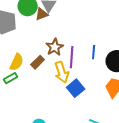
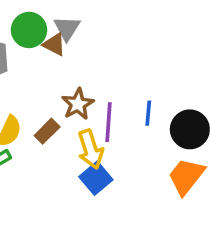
brown triangle: (42, 14) -> (54, 44), turned 48
blue square: (76, 88) -> (96, 178), moved

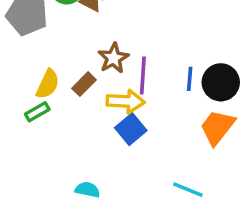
blue line: (148, 113) -> (190, 79), moved
yellow arrow: (90, 149) -> (126, 101), turned -69

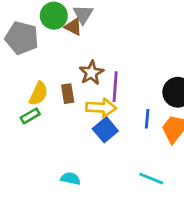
blue line: (190, 79) -> (147, 119), moved
brown rectangle: (84, 84) -> (68, 94), turned -54

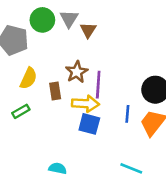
brown triangle: (73, 27) -> (88, 30), moved, turned 36
yellow semicircle: (38, 94) -> (28, 78), moved
blue square: (105, 130) -> (89, 124), turned -35

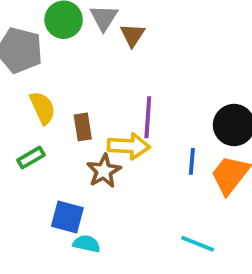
brown star: (77, 72) -> (104, 171), moved
yellow semicircle: (28, 78) -> (42, 108), turned -50
blue square: (89, 124) -> (67, 217), moved

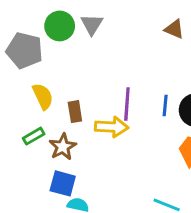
brown triangle: (133, 35) -> (174, 29), moved, turned -40
blue line: (192, 161) -> (165, 105), moved
brown star: (104, 171) -> (63, 147), moved

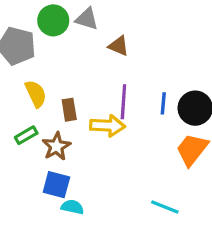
gray triangle: (92, 24) -> (87, 19), turned -45
brown triangle: (174, 29) -> (119, 46), moved

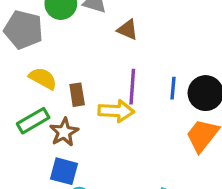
yellow semicircle: (36, 94) -> (43, 78), turned -36
green rectangle: (26, 135) -> (33, 121), size x1.4

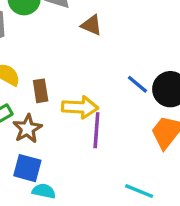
purple line: (132, 87) -> (96, 130), moved
blue line: (173, 88) -> (137, 84), turned -55

